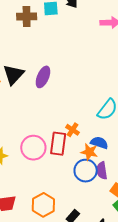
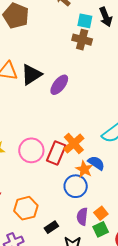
brown cross: (27, 16) -> (82, 40), moved
orange cross: (73, 130) -> (74, 144), size x1.5
purple semicircle: (102, 171) -> (82, 217), moved

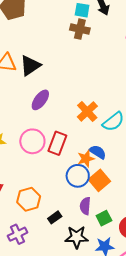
purple ellipse: (59, 85) -> (40, 100), moved
orange cross: (74, 144) -> (87, 111), moved
orange star: (84, 169) -> (86, 159), turned 30
orange square: (101, 213) -> (99, 180), moved, size x1.5

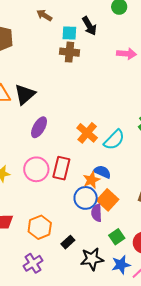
purple semicircle: (85, 206) -> (97, 213), moved

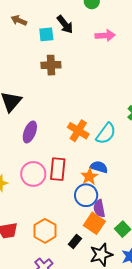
brown cross: (69, 52) -> (51, 65), moved
pink arrow: (127, 54) -> (105, 36), moved
orange square: (108, 200) -> (94, 223), moved

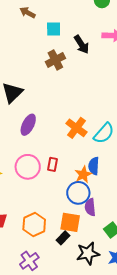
black arrow: (65, 24) -> (82, 44), moved
brown cross: (51, 65) -> (55, 60), turned -30
blue semicircle: (99, 167) -> (94, 166), turned -108
red rectangle: (58, 169) -> (53, 164), size x0.6
orange square: (94, 223) -> (70, 222), moved, turned -30

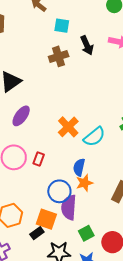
orange star: (83, 175) -> (84, 183), moved
purple semicircle: (90, 207) -> (69, 207), size x1.4

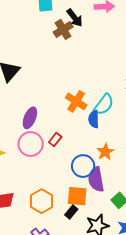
brown cross: (59, 56) -> (63, 29), moved
purple ellipse: (21, 116) -> (30, 118), moved
red rectangle: (39, 159) -> (55, 140), turned 32
blue semicircle: (79, 167) -> (94, 119), moved

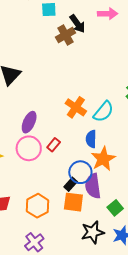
blue semicircle: (94, 119) -> (91, 139), moved
orange star: (105, 152) -> (103, 159), size x1.4
black rectangle: (71, 212) -> (71, 184), moved

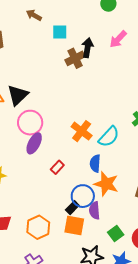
pink arrow: (108, 14) -> (118, 39), turned 132
black arrow: (77, 24) -> (88, 48), turned -138
pink circle: (29, 148) -> (30, 123), moved
orange star: (103, 159) -> (106, 184), turned -30
purple semicircle: (93, 186) -> (94, 210), size x0.7

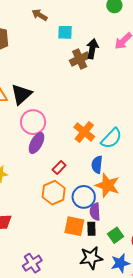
black rectangle: (72, 208) -> (91, 229), moved, turned -48
orange hexagon: (38, 227) -> (54, 193), moved

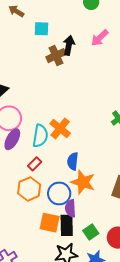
cyan semicircle: (111, 138) -> (40, 136), moved, turned -35
black rectangle: (91, 229) -> (67, 225), size x1.5

